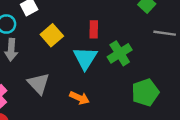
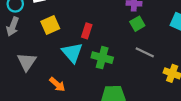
green cross: (120, 53) -> (102, 58), turned 30
cyan triangle: (85, 58) -> (72, 53), turned -30

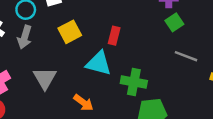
cyan triangle: (72, 53) -> (99, 63), turned -30
green cross: (102, 58) -> (134, 82), moved

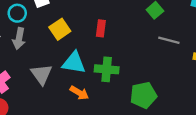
cyan triangle: (99, 63) -> (74, 63), moved
green cross: (134, 82) -> (107, 69), moved

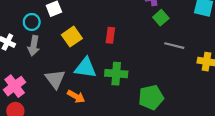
orange arrow: (79, 93) -> (76, 96), moved

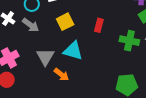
gray arrow: (34, 46) -> (31, 25), turned -72
green cross: (116, 74) -> (129, 41), moved

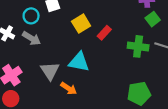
yellow square: (65, 22) -> (81, 24), moved
red rectangle: (99, 25) -> (104, 33), turned 32

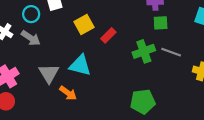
green square: (153, 19) -> (161, 23), turned 32
green cross: (138, 46) -> (144, 51), turned -30

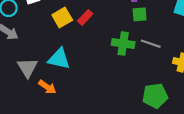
red rectangle: (108, 35) -> (85, 17), moved
green cross: (144, 51) -> (123, 44), turned 30
green pentagon: (143, 102) -> (155, 96), moved

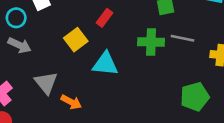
yellow square: (62, 17) -> (76, 40), moved
cyan triangle: (59, 59) -> (105, 64), moved

